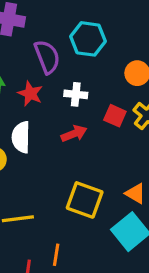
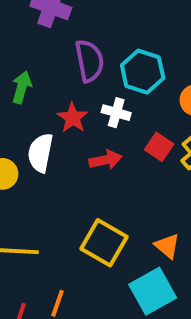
cyan hexagon: (88, 39) -> (143, 72), moved
red star: (30, 94) -> (73, 118), moved

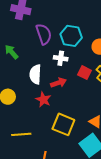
green arrow: (22, 87) -> (12, 52), turned -49
red star: (73, 118) -> (43, 100), moved
white semicircle: (40, 153) -> (35, 74), moved

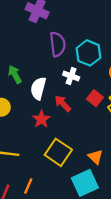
green arrow: (12, 52) -> (15, 74), moved
red arrow: (58, 83) -> (63, 103), turned -126

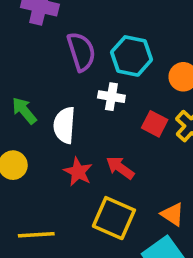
red arrow: (63, 103) -> (120, 168), moved

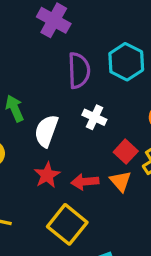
cyan hexagon: (131, 56) -> (126, 62), moved
red arrow: (120, 168) -> (85, 182), turned -56
orange triangle: (173, 214) -> (121, 181), moved

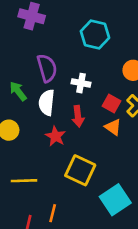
purple semicircle: (79, 70) -> (47, 68), moved
red arrow: (85, 182) -> (78, 116), moved, turned -78

